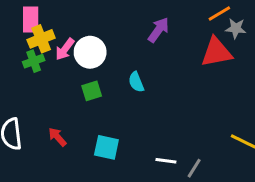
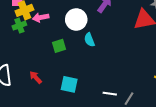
pink arrow: (65, 49) -> (41, 17), turned 42
white circle: (90, 52) -> (76, 19), moved

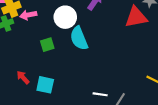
cyan semicircle: (89, 40) -> (79, 38), size x1.6
cyan square: (69, 84) -> (45, 85), moved

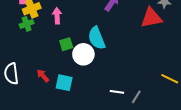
pink arrow: (28, 15) -> (57, 16), moved, turned 98
white circle: (65, 17) -> (83, 54), moved

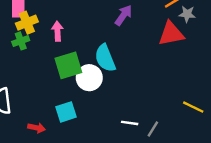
green square: (66, 44) -> (68, 65), size x1.6
red arrow: (43, 76) -> (37, 128), moved, turned 144
cyan square: (64, 83) -> (66, 112), turned -30

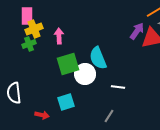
purple arrow: (123, 15) -> (137, 31), moved
white line: (130, 123) -> (118, 87), moved
gray line: (153, 129) -> (109, 116), moved

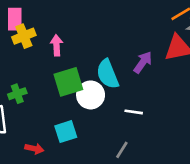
purple arrow: (137, 31) -> (143, 62), moved
green cross: (29, 44) -> (17, 94), moved

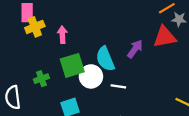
green cross: (17, 94) -> (41, 79), moved
white line: (134, 112) -> (118, 86), moved

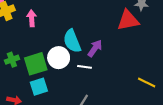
purple arrow: (135, 49) -> (95, 48), moved
green square: (72, 65) -> (36, 64), moved

